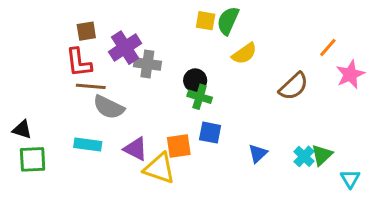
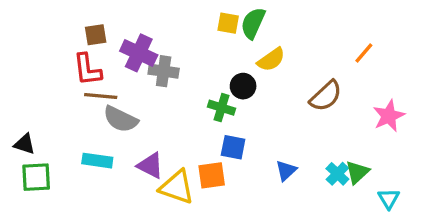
purple cross: (125, 48) -> (139, 53), turned -32
pink star: (350, 74) -> (389, 116), moved
black circle: (195, 80) -> (243, 86), moved
orange square: (179, 146) -> (212, 175), moved

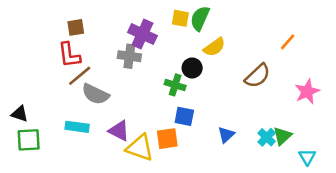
purple cross: (139, 53) -> (142, 34), moved
brown line: (101, 96) -> (80, 76), turned -45

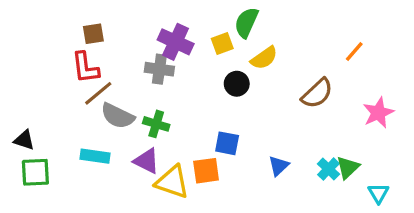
yellow square: (180, 18) -> (222, 43), moved, turned -30
green cross: (175, 85) -> (156, 124), moved

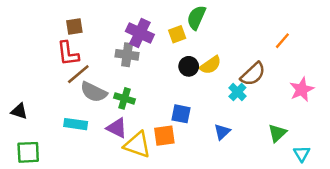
yellow semicircle: (264, 58) -> (210, 65), moved
cyan cross: (328, 169) -> (237, 92), moved
green square: (35, 172) -> (28, 152), moved

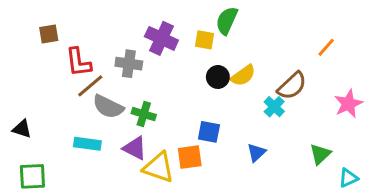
brown square: (74, 27) -> (49, 34), moved
yellow square: (177, 34) -> (205, 40), turned 30
gray cross: (127, 55) -> (129, 64), moved
cyan triangle: (302, 154) -> (348, 178), turned 36

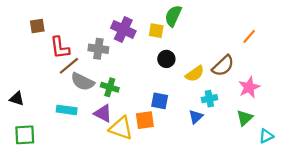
yellow semicircle: (243, 76) -> (195, 74), moved
pink star: (348, 104) -> (249, 87), moved
cyan cross: (274, 107) -> (209, 99), moved, turned 35

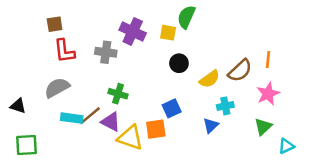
brown square: (37, 26) -> (55, 24), moved
orange line: (249, 36) -> (268, 60), moved, turned -35
brown line: (69, 66) -> (90, 116), moved
gray semicircle: (83, 82) -> (57, 88), moved, turned 125
blue square: (160, 101) -> (172, 108), turned -36

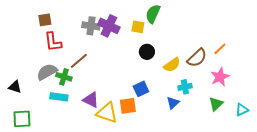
gray cross: (106, 52) -> (91, 26), moved
orange line: (268, 60) -> (220, 49), turned 40
green cross: (118, 94) -> (64, 77), moved
brown line: (90, 116) -> (79, 61), moved
cyan triangle: (286, 146) -> (242, 110), moved

